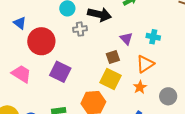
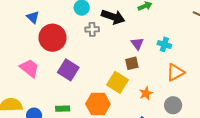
brown square: (113, 57) -> (132, 63), moved
orange triangle: (145, 64) -> (175, 72), moved

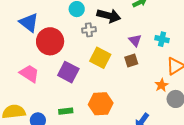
blue triangle: (33, 17) -> (29, 23), size x1.5
yellow square: (118, 82) -> (100, 58), moved
orange star: (146, 93) -> (162, 85), moved

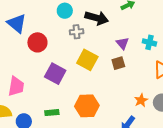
red circle: (50, 41) -> (37, 42), size x0.7
pink trapezoid: (29, 74) -> (16, 86), moved, turned 65
orange star: (162, 85) -> (141, 100), moved

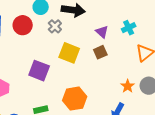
gray cross: (77, 32) -> (55, 26), turned -32
red circle: (37, 42) -> (23, 25), moved
cyan cross: (149, 42) -> (129, 28), turned -32

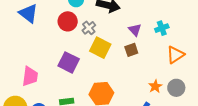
red circle: (23, 25) -> (68, 21), moved
gray cross: (55, 26) -> (89, 28), moved

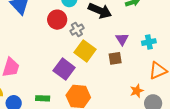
purple square: (69, 62) -> (64, 69), moved
orange star: (155, 86) -> (137, 91), moved

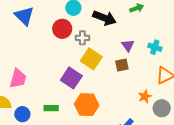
gray cross: (77, 30) -> (82, 38), turned 32
cyan cross: (149, 42) -> (155, 47), turned 32

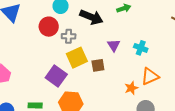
yellow square: (91, 59) -> (77, 58), turned 30
brown square: (122, 65) -> (98, 65), moved
orange star: (145, 96) -> (131, 88), moved

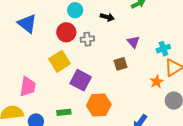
black arrow: (91, 17) -> (107, 17), size x0.6
cyan cross: (141, 48) -> (163, 49), moved, turned -32
yellow square: (77, 58) -> (60, 61), moved

